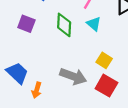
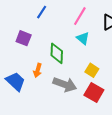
green diamond: (64, 25) -> (57, 53), moved
orange arrow: (37, 90) -> (38, 70), moved

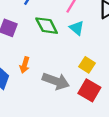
green diamond: (57, 53) -> (47, 26), moved, turned -30

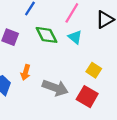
yellow square: (87, 65) -> (94, 70), moved

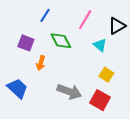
cyan triangle: (75, 37) -> (100, 45), moved
orange arrow: (26, 72) -> (41, 63), moved

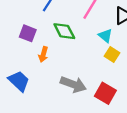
yellow square: (106, 75) -> (112, 54), moved

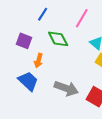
blue trapezoid: (19, 81) -> (28, 81), moved

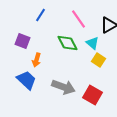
pink line: (82, 18) -> (79, 19), turned -66
green diamond: (58, 39) -> (68, 43), moved

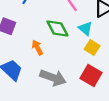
orange arrow: (37, 60) -> (37, 48), moved, turned 136
red square: (93, 95) -> (91, 75), moved

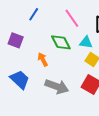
cyan triangle: (85, 29) -> (86, 42), turned -32

